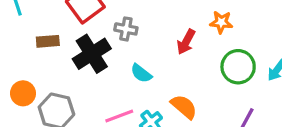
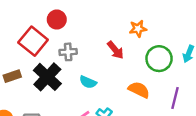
red arrow: (186, 42) -> (115, 50), turned -54
orange semicircle: (184, 107) -> (139, 90), moved

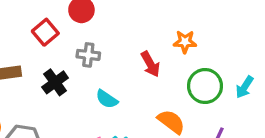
red square: (33, 41) -> (45, 32), size x0.7
black cross: (47, 77) -> (55, 82), size x0.7

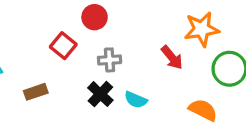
orange star: (185, 42) -> (202, 29), size x1.5
black cross: (55, 82) -> (100, 94), moved

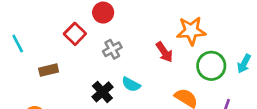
gray cross: (110, 60) -> (112, 49), turned -30
black cross: (100, 94) -> (102, 92), moved

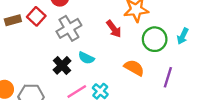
gray cross: (112, 49) -> (69, 28), size x1.5
brown rectangle: (49, 70) -> (13, 20), moved

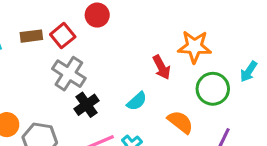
gray cross: (69, 28) -> (69, 74), moved, turned -35
cyan arrow: (183, 36) -> (249, 72), moved
cyan semicircle: (86, 58) -> (137, 101), moved, turned -77

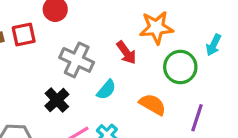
red square: (63, 36) -> (24, 35), turned 35
gray cross: (69, 74) -> (77, 60), moved

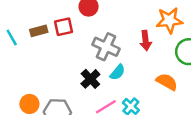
red arrow: (126, 53) -> (146, 41), turned 30
cyan semicircle: (106, 90) -> (118, 72), moved

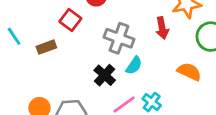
red square: (64, 27) -> (70, 20), turned -36
brown rectangle: (39, 31) -> (46, 47), moved

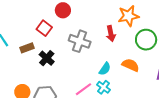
cyan semicircle: (134, 65) -> (105, 69), moved
black cross: (105, 75) -> (47, 58), moved

